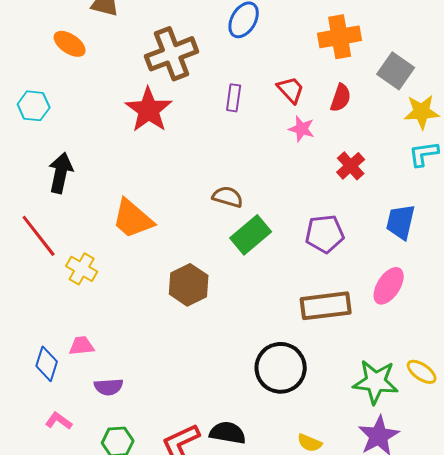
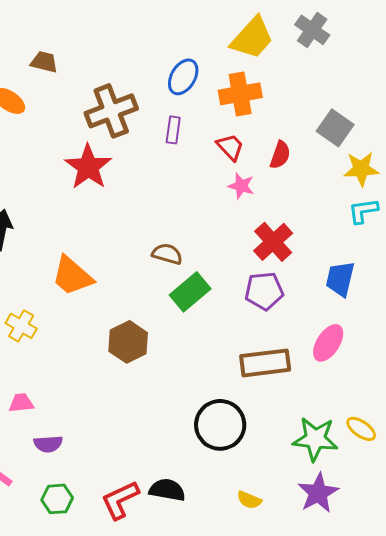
orange cross: (340, 37) -> (240, 94), moved
purple rectangle: (234, 98) -> (173, 130), moved
red cross: (351, 166) -> (273, 242), moved, size x1.4

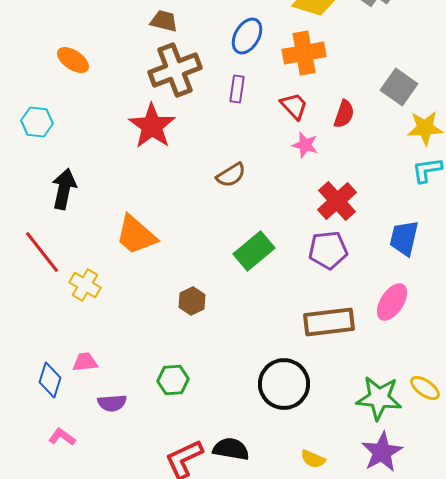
brown trapezoid: (44, 62) -> (164, 21), moved
brown semicircle: (167, 254) -> (231, 175), moved, turned 132
brown hexagon: (128, 342) -> (192, 301), size x0.7
green hexagon: (57, 499) -> (173, 380), moved

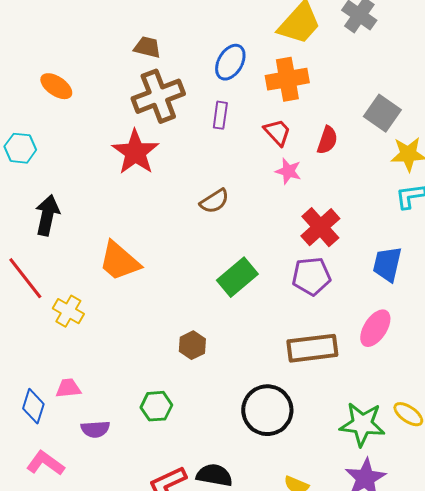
brown hexagon: (192, 301) -> (192, 345), moved
pink L-shape: (62, 437) -> (45, 463), size x1.4

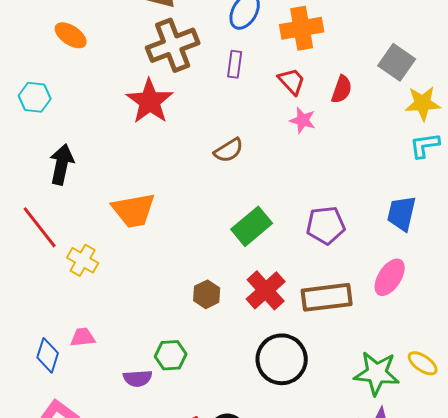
red cross: (320, 227) -> (266, 290), moved
orange trapezoid: (119, 261) -> (134, 210), turned -51
purple semicircle: (95, 429) -> (138, 378), moved

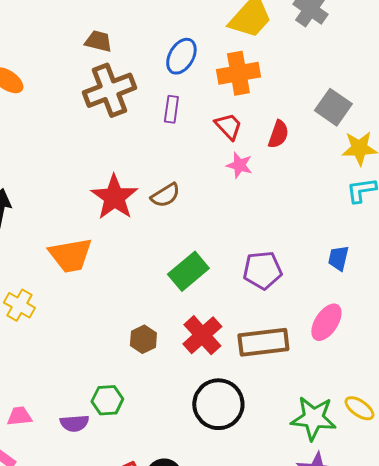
red star: (150, 101) -> (114, 197), moved
blue trapezoid: (402, 213) -> (338, 258), size x0.7
pink trapezoid: (83, 337) -> (19, 416), moved

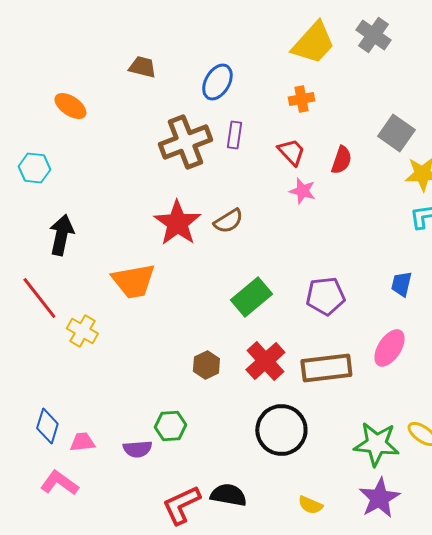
brown trapezoid: (98, 41) -> (142, 67), moved
blue ellipse: (181, 56) -> (217, 82), moved
orange cross: (238, 73) -> (301, 99), size x0.6
brown cross: (109, 90) -> (185, 142), moved

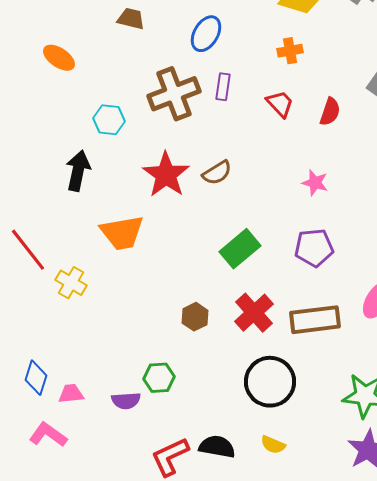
cyan hexagon: (34, 168) -> (109, 120), moved
pink star: (302, 191) -> (315, 183), moved
black arrow: (61, 235) -> (78, 171), moved
yellow semicircle: (310, 505) -> (273, 445), moved

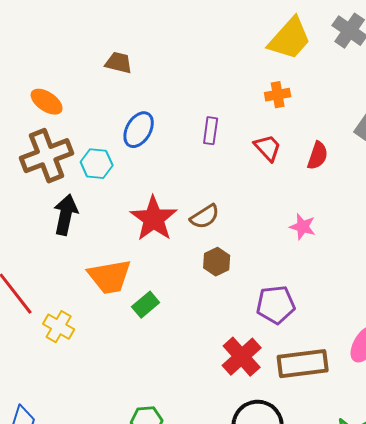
blue ellipse: (206, 34) -> (139, 130), moved
brown cross: (174, 94) -> (47, 156), moved
purple pentagon: (314, 248) -> (276, 305), moved
green rectangle: (240, 249) -> (146, 305), moved, size x0.7
brown hexagon: (195, 317) -> (217, 262), moved

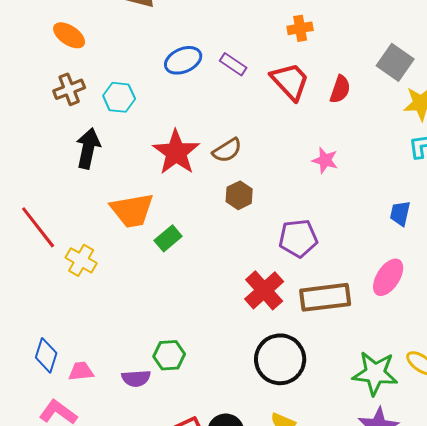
blue ellipse: (139, 130) -> (183, 60), moved, turned 36
purple rectangle: (211, 131) -> (233, 64), turned -64
red trapezoid: (268, 148) -> (290, 81), size x1.4
brown cross: (47, 156) -> (69, 89), size x0.6

